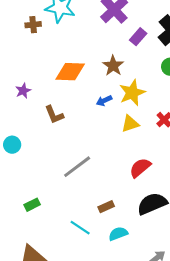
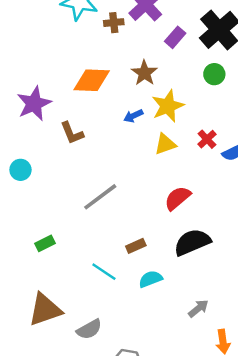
brown cross: (33, 25) -> (114, 23), moved
purple star: (23, 91) -> (34, 104), size x1.8

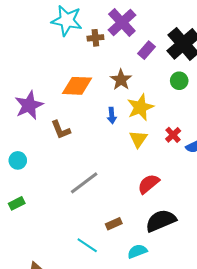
blue arrow: (133, 116) -> (112, 115), turned -70
yellow triangle: (165, 144) -> (138, 139), turned -36
green rectangle: (45, 243) -> (17, 203), moved
cyan semicircle: (151, 279) -> (137, 251), moved

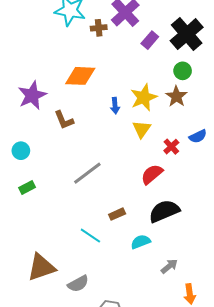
brown star: (121, 80) -> (176, 96), moved
red cross: (173, 135) -> (171, 147), moved
green rectangle: (17, 203) -> (27, 188), moved

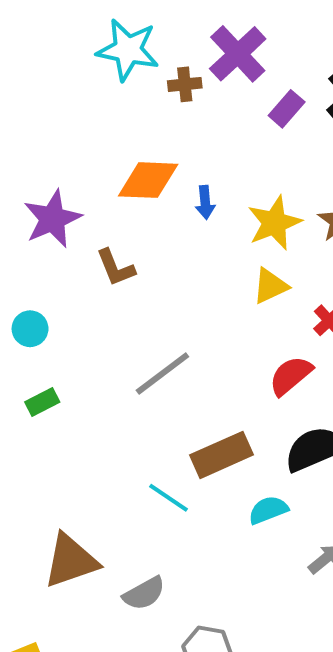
blue arrow: (115, 106) -> (205, 202), moved
yellow triangle: (142, 129) -> (270, 286), turned 30
brown rectangle: (117, 214) -> (221, 455), size x1.8

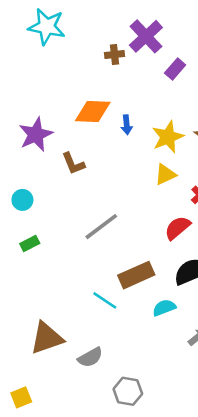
cyan star: (128, 50) -> (47, 27), moved

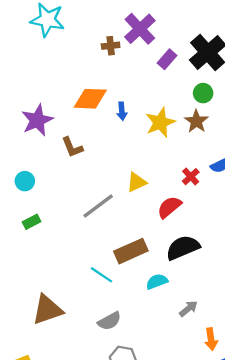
yellow triangle: (165, 174) -> (137, 182), moved
gray semicircle: (90, 357) -> (109, 321), moved

